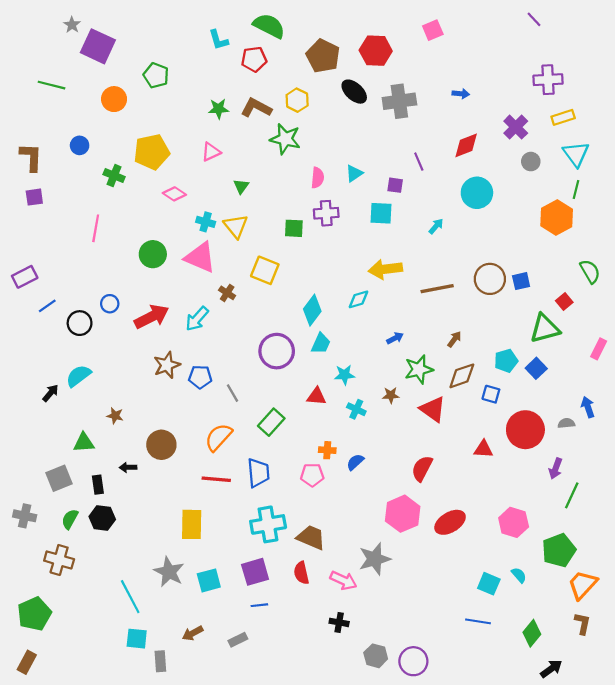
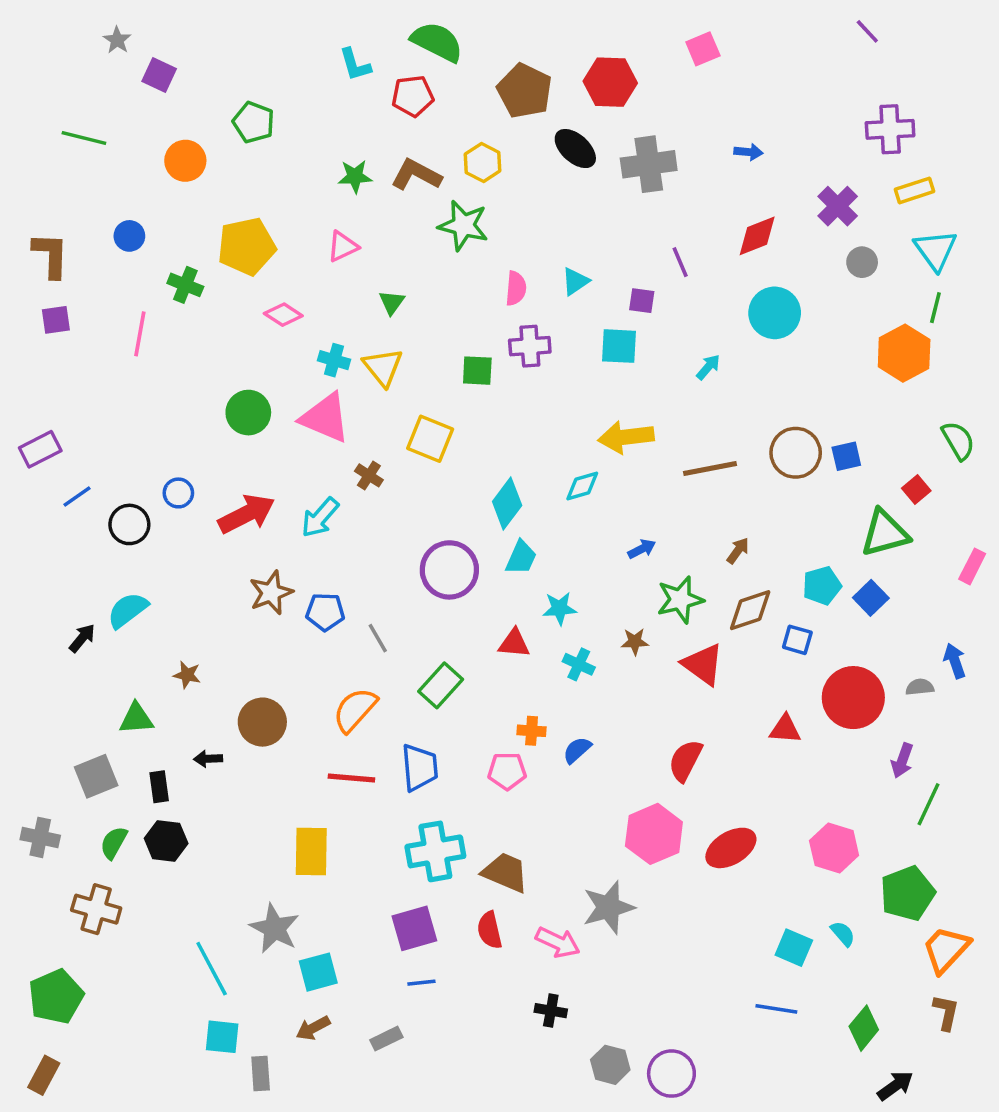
purple square: (98, 46) -> (159, 75), size x0.6
pink line: (96, 228) -> (140, 334), moved
cyan square: (209, 580) -> (318, 972), moved

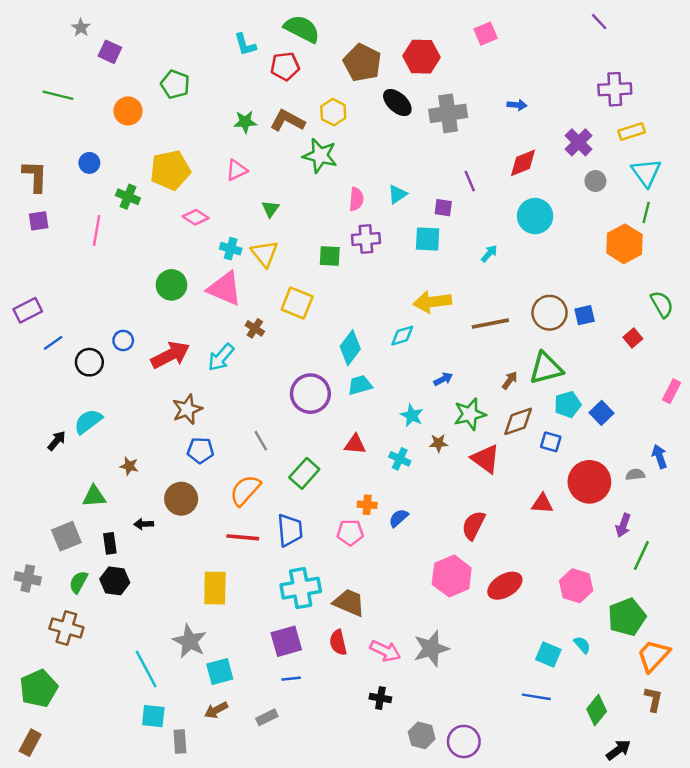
green triangle: (885, 533) -> (546, 368), moved
cyan trapezoid: (521, 558) -> (360, 385), turned -130
cyan star: (560, 608) -> (412, 415), moved, turned 30
blue pentagon: (325, 612) -> (200, 450), moved
gray star: (609, 907) -> (431, 648), moved

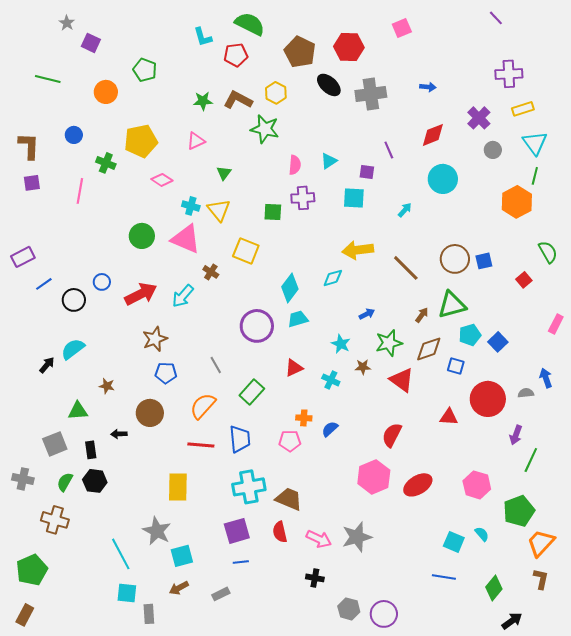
brown line: (490, 324) -> (406, 268), turned 56
red triangle: (355, 444) -> (294, 368), turned -30

